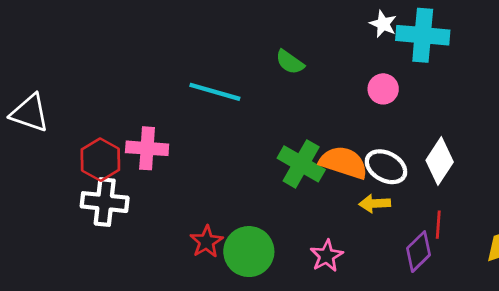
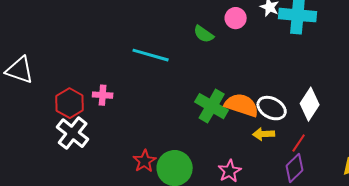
pink circle: (383, 89) -> (236, 18), moved
pink cross: (147, 148) -> (103, 95), size x0.7
white cross: (105, 202) -> (73, 133), turned 32
red line: (438, 225) -> (299, 143), moved, turned 30

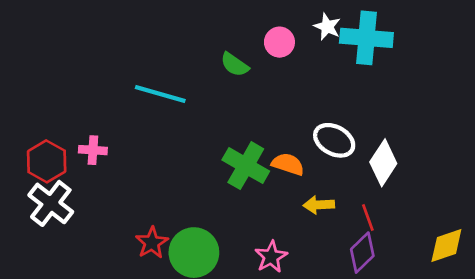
orange semicircle: (242, 105) -> (288, 164), size x0.7
white ellipse: (272, 108) -> (334, 140), moved
red line: (299, 143) -> (368, 217), turned -54

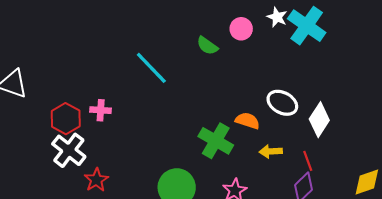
cyan cross: (366, 38) -> (307, 26), turned 30
cyan line: (160, 94) -> (151, 68), turned 30
green cross: (246, 166) -> (216, 141), moved
red star: (152, 243) -> (96, 180), moved

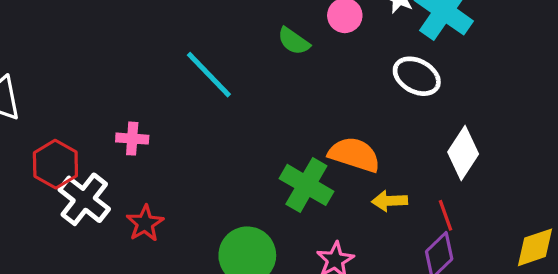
white ellipse: (282, 103) -> (417, 76), moved
red hexagon: (66, 119) -> (55, 164), moved
orange semicircle: (247, 121) -> (354, 155), size x1.4
red star: (96, 180) -> (145, 223), moved

